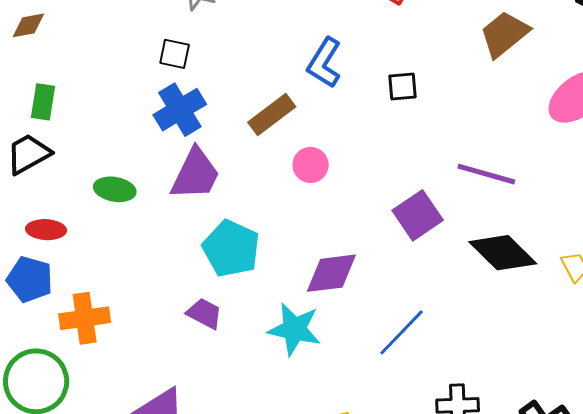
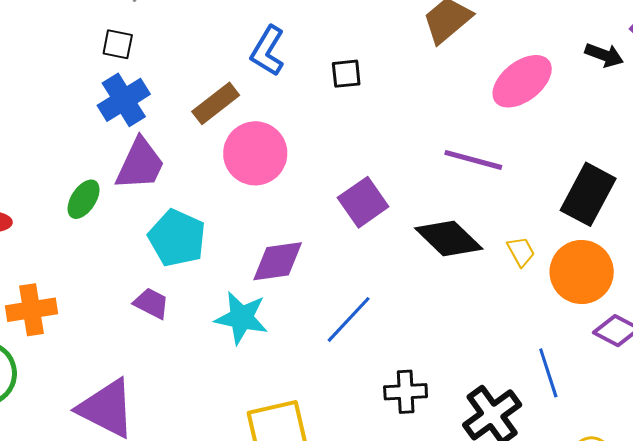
pink circle: (311, 165) -> (255, 153), size x1.8
purple line: (486, 174) -> (473, 160), moved
green ellipse: (115, 189) -> (84, 199), moved, turned -66

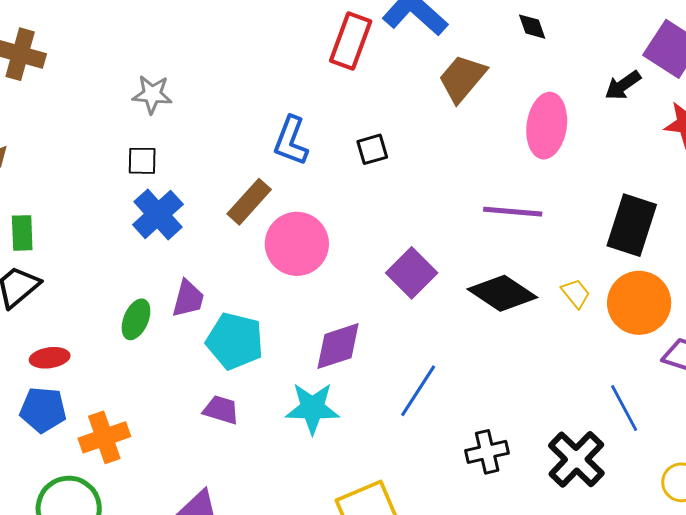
black arrow: (604, 55) -> (623, 85), turned 135
pink ellipse: (522, 81) -> (547, 126), turned -34
purple trapezoid: (140, 164) -> (188, 299), moved, size x0.7

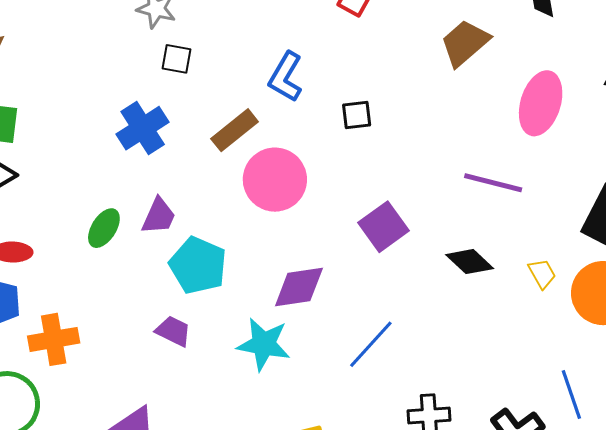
black square: (372, 149) -> (357, 115), moved
black square: (142, 161) -> (176, 59), moved
black diamond: (502, 293) -> (470, 262), size x0.7

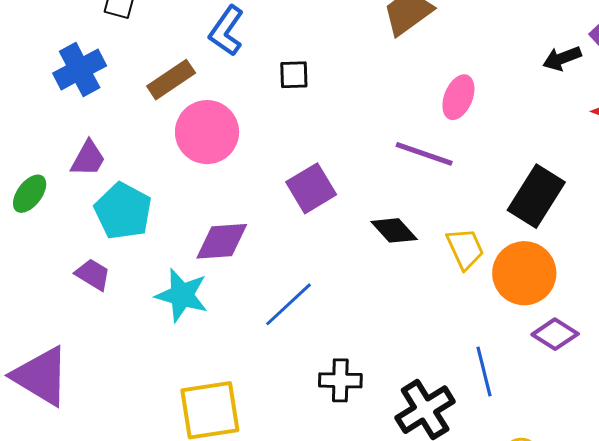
pink ellipse: (541, 103) -> (458, 97), moved, size x0.7
green ellipse: (104, 228) -> (30, 194), moved
yellow trapezoid: (542, 274) -> (465, 249), size x1.4

